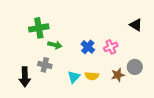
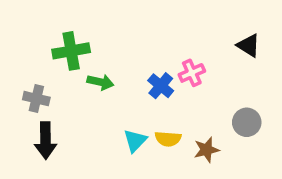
pink cross: (111, 47) -> (192, 73), moved
gray cross: (45, 65) -> (36, 99), moved
brown star: (118, 75) -> (206, 150), moved

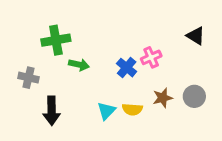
black arrow: (45, 141) -> (52, 111), moved
brown star: (206, 150) -> (163, 98), moved

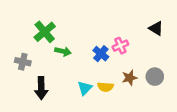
green cross: (56, 40) -> (45, 32), turned -30

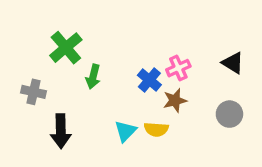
black triangle: (156, 28) -> (233, 63), moved
green arrow: (63, 51) -> (93, 77), turned 91
brown star: (130, 78) -> (175, 100), moved

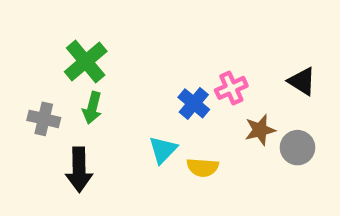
green arrow: (93, 77) -> (92, 108), moved
brown star: (175, 100) -> (260, 130), moved
cyan triangle: (126, 131) -> (163, 150), moved

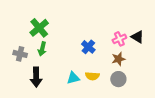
pink cross: (231, 88) -> (119, 39), moved
gray circle: (298, 148) -> (118, 79), moved
cyan triangle: (163, 150) -> (73, 78), moved, turned 32

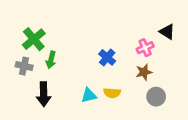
green cross: (39, 28) -> (34, 39), moved
black triangle: (137, 37) -> (167, 32), moved
gray circle: (118, 79) -> (156, 97), moved

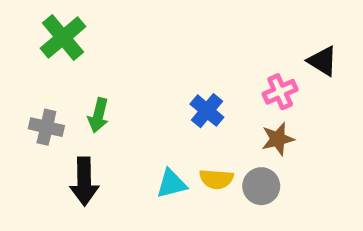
green cross: (34, 39) -> (63, 37), moved
gray circle: (156, 97) -> (261, 186), moved

